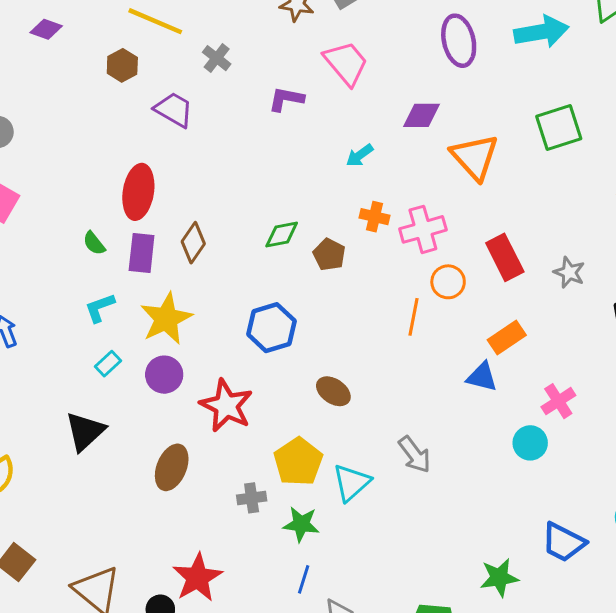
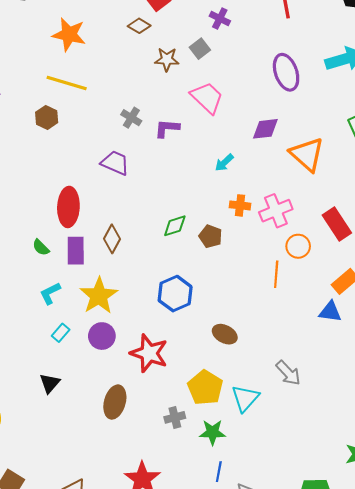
gray cross: (217, 58) -> (131, 118), moved
purple trapezoid: (174, 110) -> (115, 163), moved
black triangle: (85, 431) -> (50, 383), size x0.7

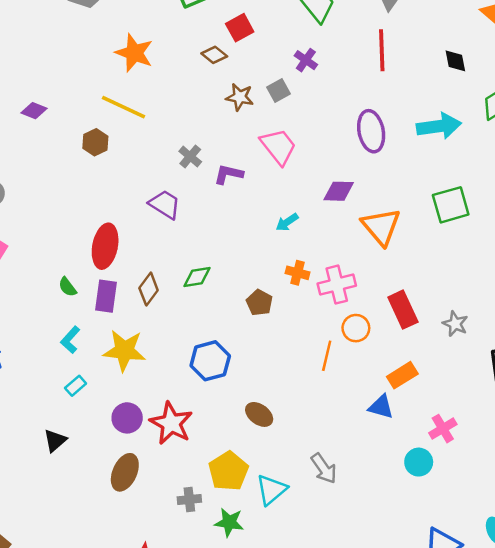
green diamond: (175, 226) -> (197, 277), moved
cyan L-shape: (50, 293) -> (70, 340), turned -30
yellow star: (99, 296) -> (124, 351), turned 30
purple circle: (102, 336) -> (127, 418), moved

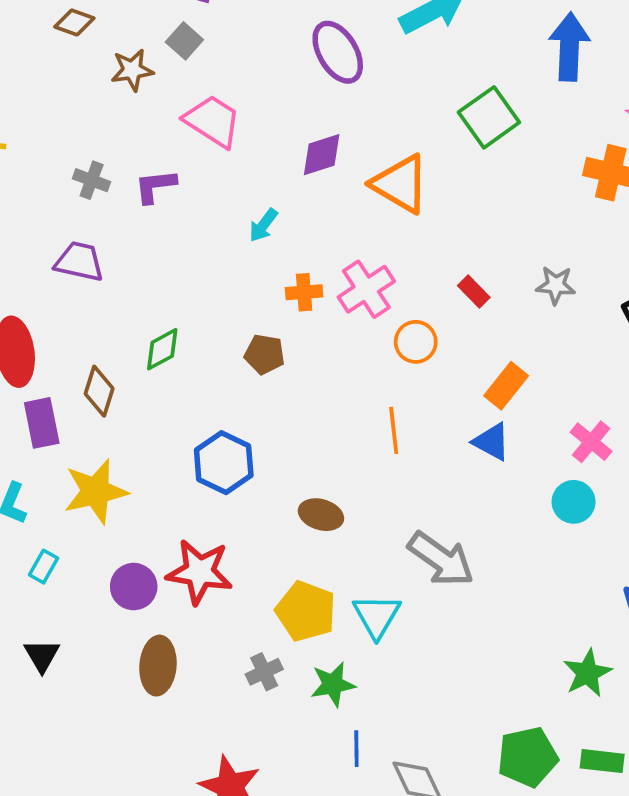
red rectangle: (403, 310) -> (474, 292), size x0.6
orange line: (327, 356) -> (394, 430), moved
blue triangle: (381, 407) -> (492, 442), turned 32
gray arrow: (324, 468) -> (441, 559), size x1.4

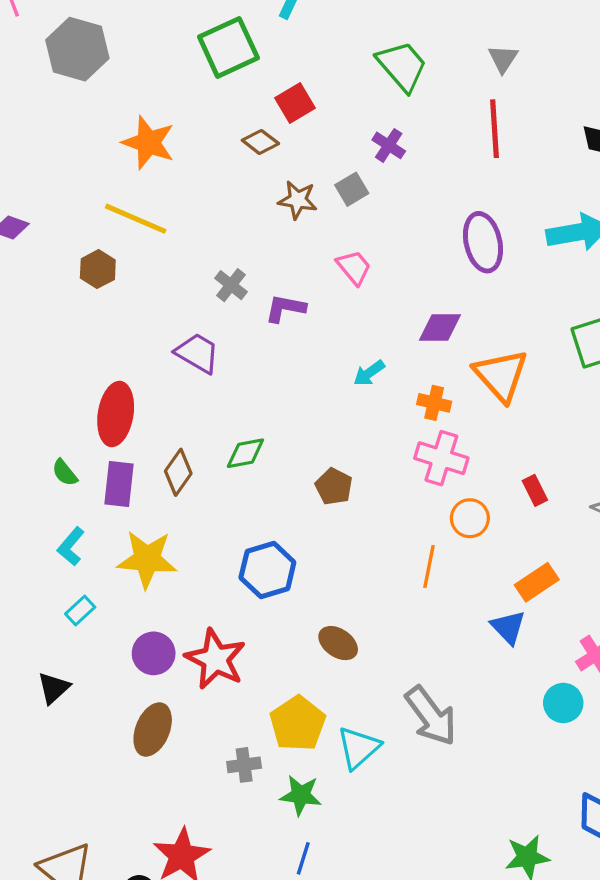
pink trapezoid: (213, 121) -> (354, 267), size x0.7
pink cross: (366, 289) -> (441, 458), turned 33
orange cross: (304, 292) -> (434, 403), moved
orange line: (394, 430) -> (429, 566), moved

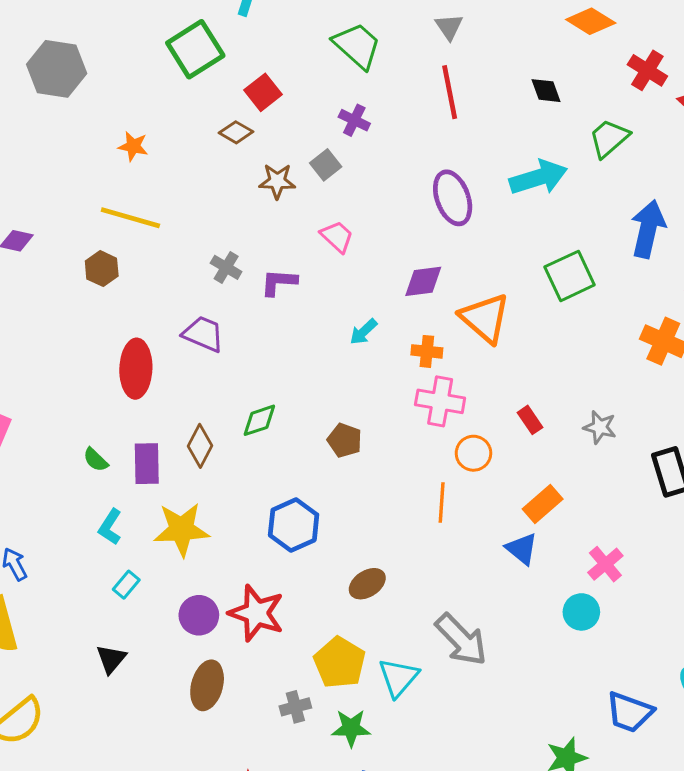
orange star: (148, 143) -> (133, 146), size x0.6
red ellipse: (116, 414) -> (136, 369), moved
brown ellipse: (338, 643) -> (367, 584), turned -60

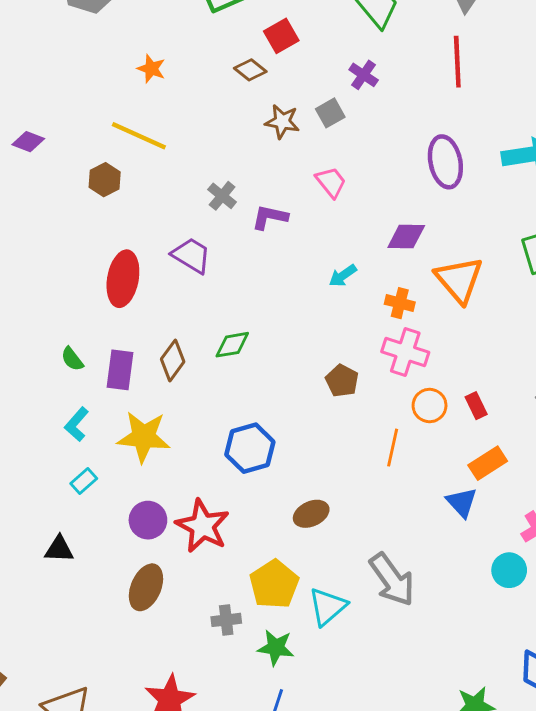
red rectangle: (530, 420) -> (476, 406), moved
brown pentagon: (345, 440) -> (342, 381), moved
black triangle: (111, 659) -> (59, 549), turned 44

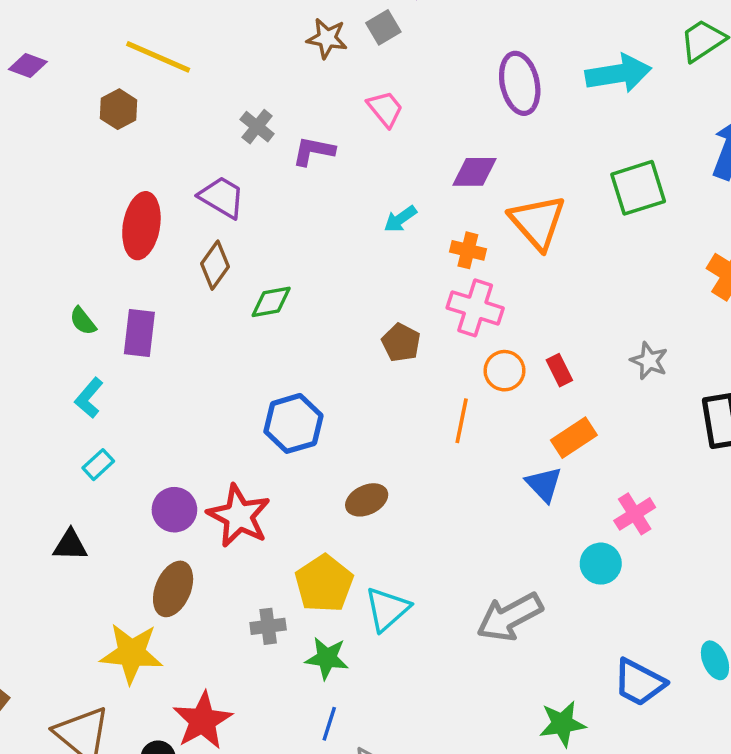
brown diamond: (173, 360) -> (215, 265), moved
yellow star: (144, 437) -> (132, 653), moved
gray arrow: (392, 580) -> (510, 617), moved, turned 98

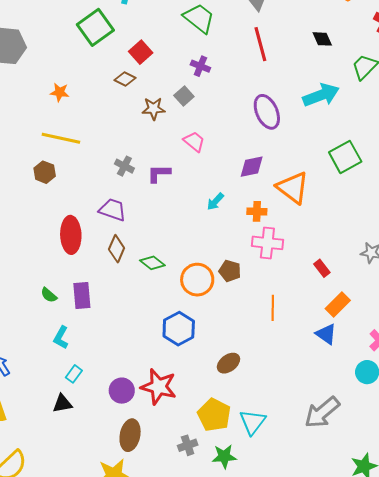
green diamond: (271, 302) -> (152, 263), turned 60
orange circle: (505, 371) -> (197, 280), moved, size x1.4
black triangle: (70, 545) -> (62, 404), moved

